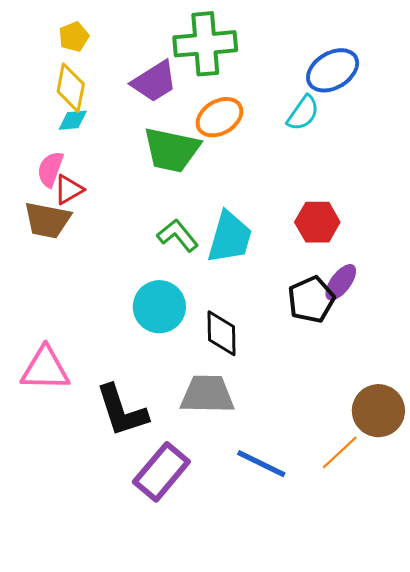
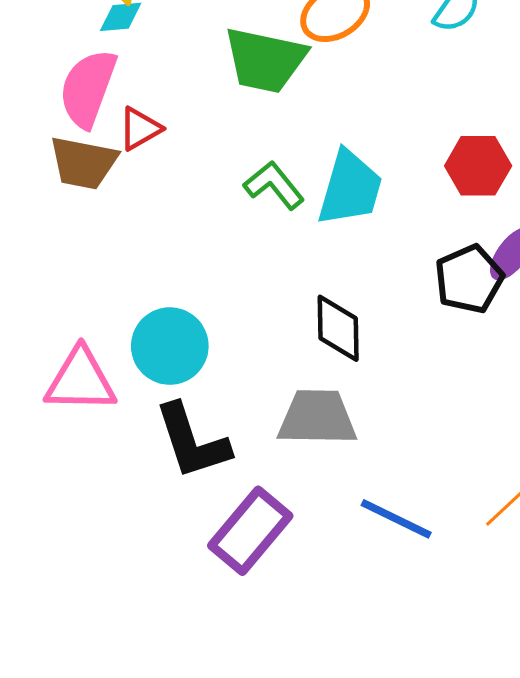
pink semicircle: (50, 169) -> (88, 88), size x1.5
red triangle: (69, 190) -> (140, 129), moved
cyan circle: (159, 307) -> (170, 346), moved

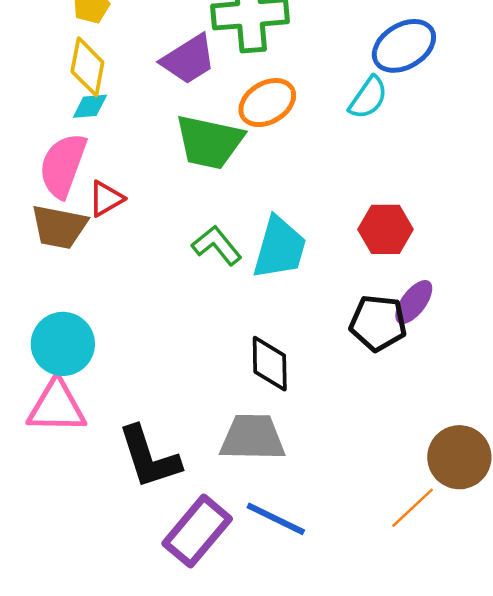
black pentagon: (469, 279) -> (378, 323), turned 30
cyan circle: (170, 346) -> (63, 344), moved
blue line: (396, 519) -> (276, 519), moved

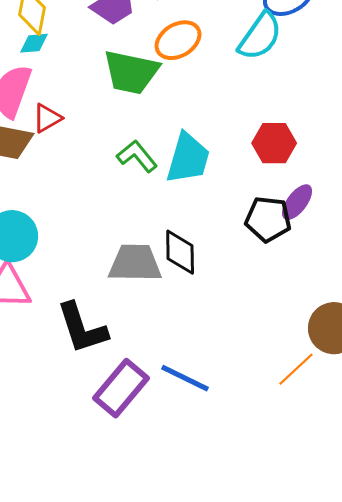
cyan semicircle: (368, 98) -> (260, 36), size x1.4
gray trapezoid: (252, 438) -> (135, 263), moved

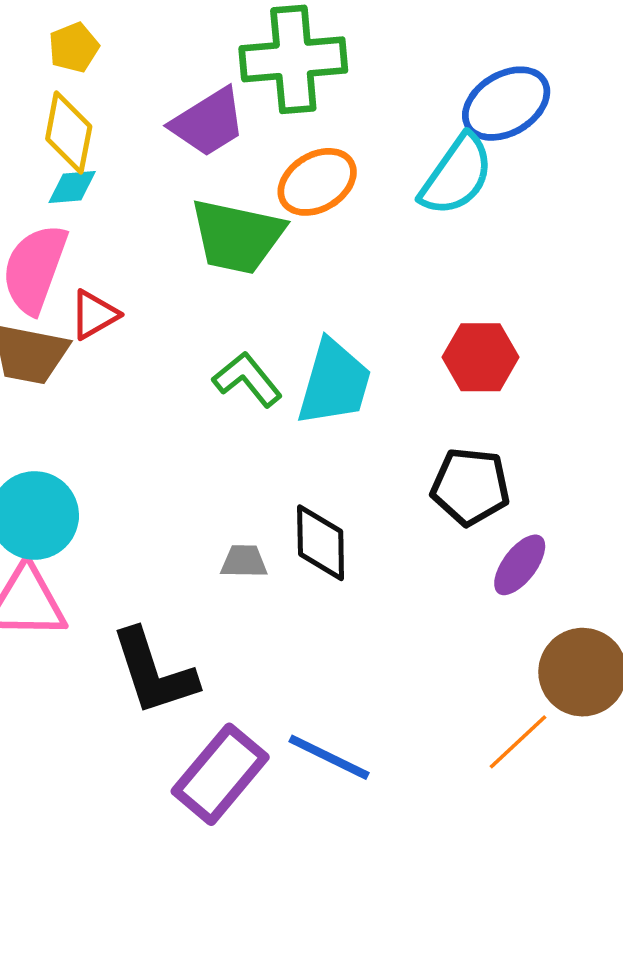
purple ellipse: (297, 202) -> (520, 565), moved
gray trapezoid: (135, 263) -> (244, 561), size x0.5

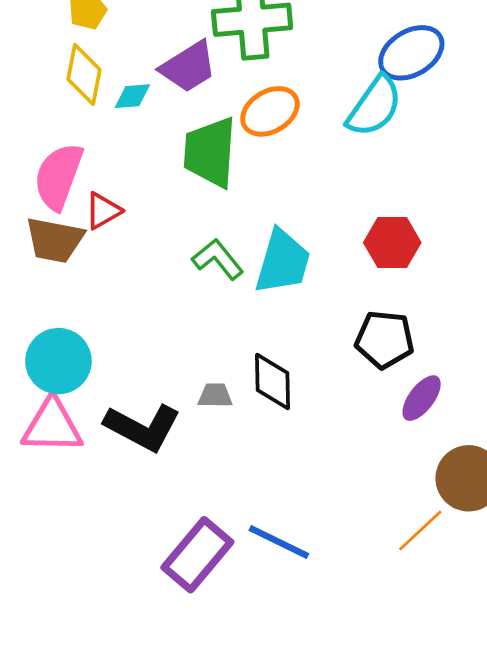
cyan diamond: (72, 187) -> (132, 96), moved
green trapezoid: (237, 236) -> (210, 152), turned 82
black L-shape: (154, 672) -> (143, 427), moved, turned -44

